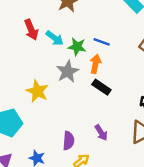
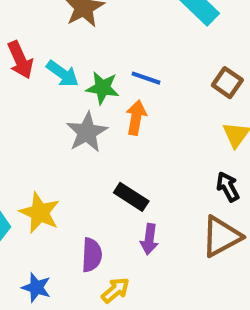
black rectangle: (101, 87) -> (131, 197), moved
yellow star: (37, 91) -> (40, 213), moved
purple arrow: (101, 133) -> (149, 239), turned 42

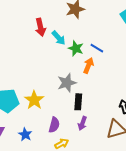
gray star: (87, 132) -> (67, 83), moved
black rectangle: (131, 197) -> (78, 102), turned 49

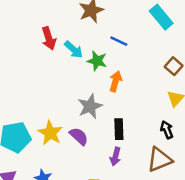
blue line: (97, 48) -> (119, 41), moved
black rectangle: (78, 102) -> (119, 129), moved
purple semicircle: (54, 125) -> (79, 136), moved, turned -56

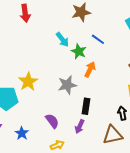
red arrow: (49, 38) -> (25, 13), moved
yellow star: (50, 133) -> (28, 82), moved
purple semicircle: (79, 136) -> (52, 121), moved

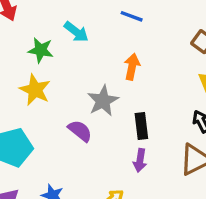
green star: (79, 51) -> (41, 50), moved
yellow star: (28, 82) -> (35, 90), moved
purple semicircle: (52, 121) -> (80, 131), moved

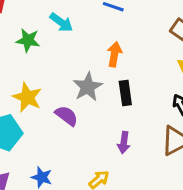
yellow star: (35, 90) -> (27, 97), moved
black rectangle: (141, 126) -> (125, 93), moved

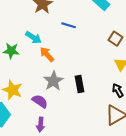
orange arrow: (114, 54) -> (47, 54), moved, turned -49
purple arrow: (124, 143) -> (41, 125), moved

